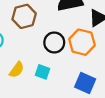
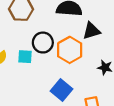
cyan square: (43, 72) -> (25, 57), moved, turned -32

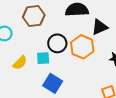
blue square: (61, 90) -> (53, 83), moved

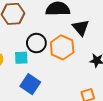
black triangle: (100, 27) -> (81, 28), turned -48

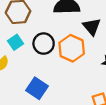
cyan square: (21, 58) -> (15, 42), moved, turned -32

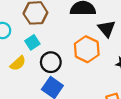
black circle: (44, 44) -> (51, 62), moved

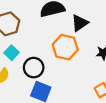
black triangle: (107, 29) -> (80, 23), turned 48

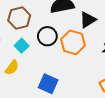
black circle: (34, 68) -> (47, 36), moved

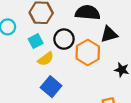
yellow semicircle: (12, 68) -> (46, 59), moved

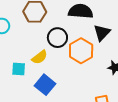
black triangle: (109, 34) -> (102, 33), turned -30
cyan square: (36, 41) -> (19, 69), moved, turned 32

